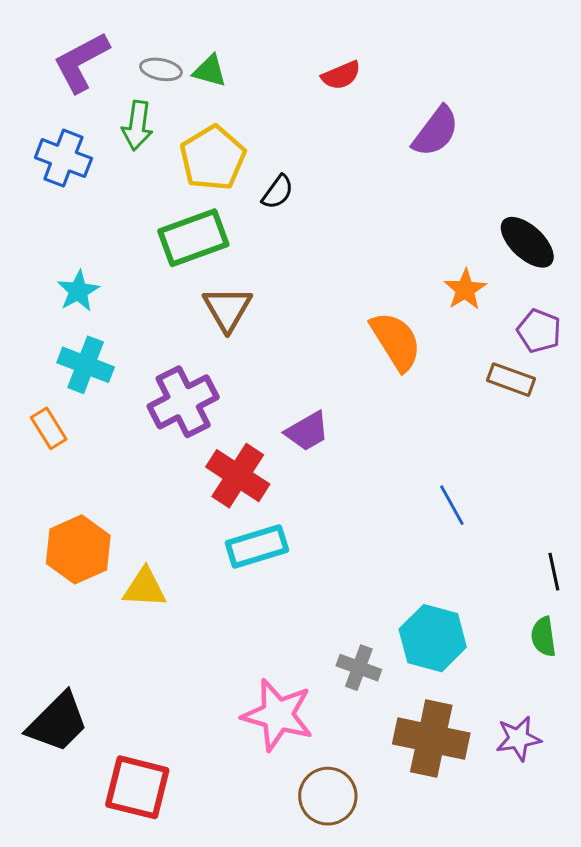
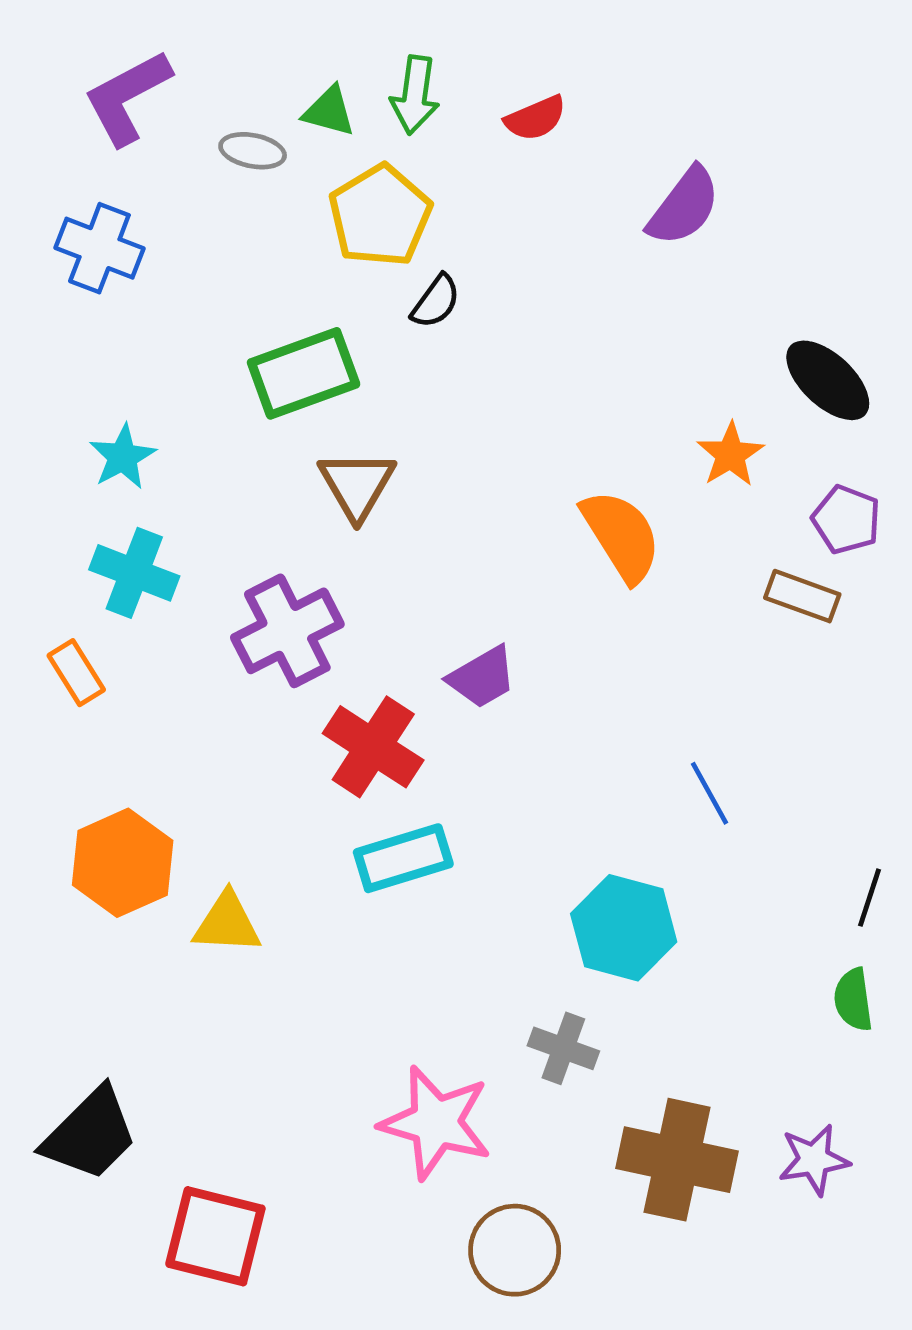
gray ellipse: (161, 69) -> (253, 151), moved
green arrow: (137, 126) -> (415, 95), moved
yellow pentagon: (213, 158) -> (380, 216), moved
black line: (554, 572) -> (870, 898), turned 30
cyan hexagon: (433, 638) -> (624, 928), moved

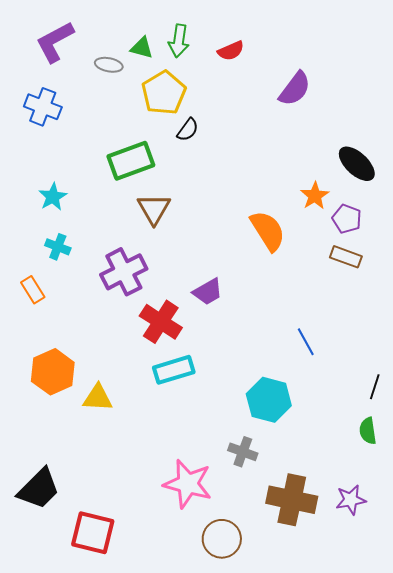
purple pentagon: (846, 520) -> (347, 219), moved
cyan cross: (134, 573) -> (58, 247), size x0.7

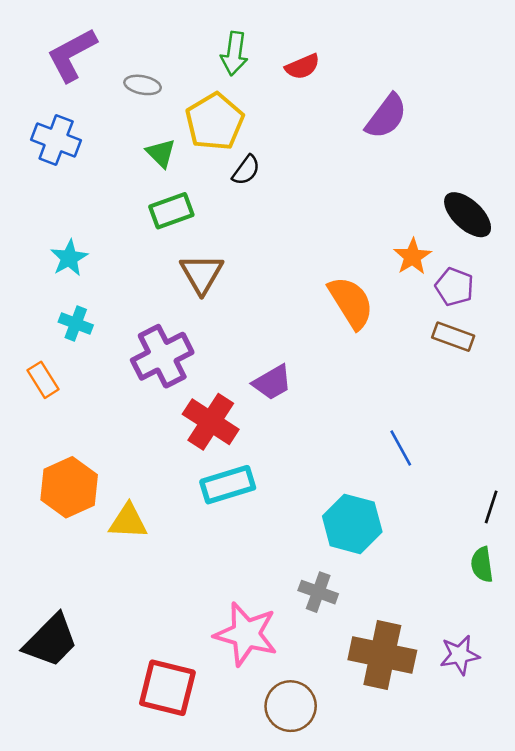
green triangle: (142, 48) -> (161, 153), moved, turned 30
green rectangle: (131, 161) -> (171, 211), size x0.7
red square: (93, 533) -> (167, 688), moved

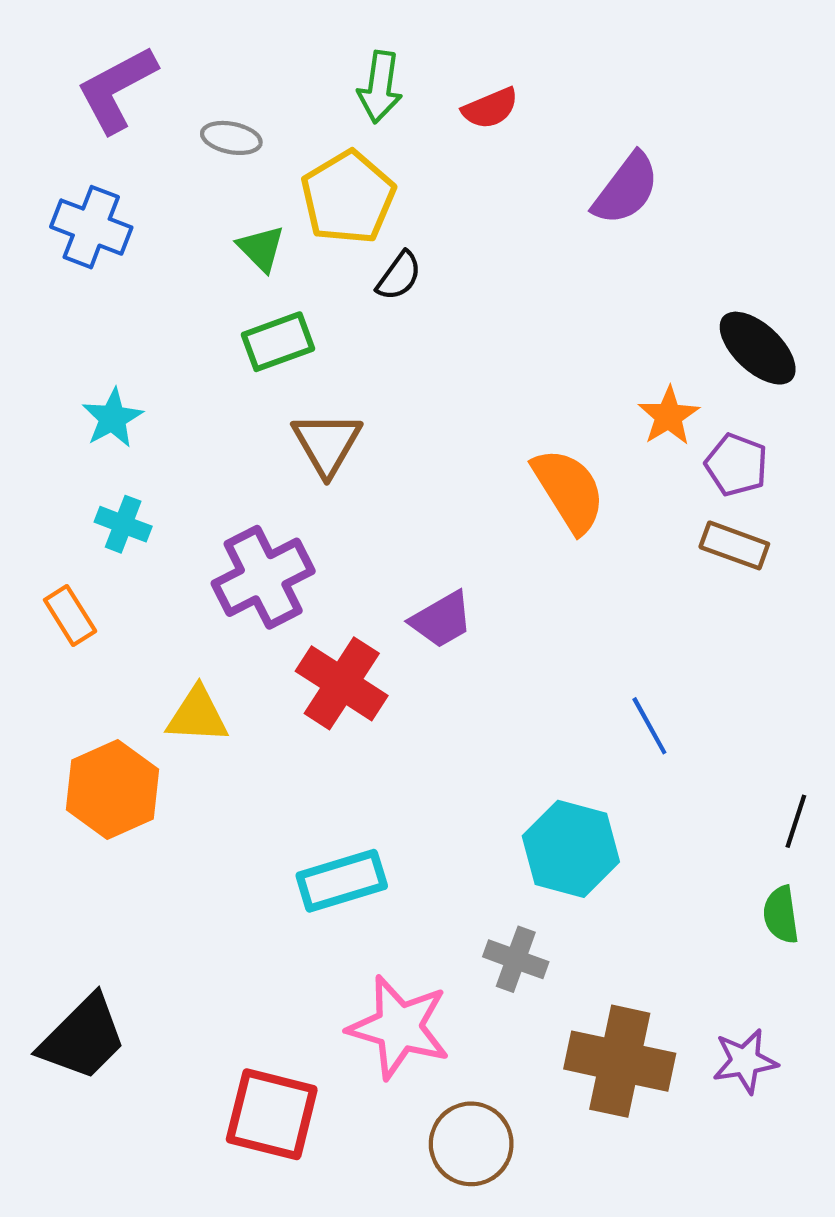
cyan rectangle: (228, 485) -> (342, 881), moved
yellow triangle: (128, 521) -> (197, 715), moved

